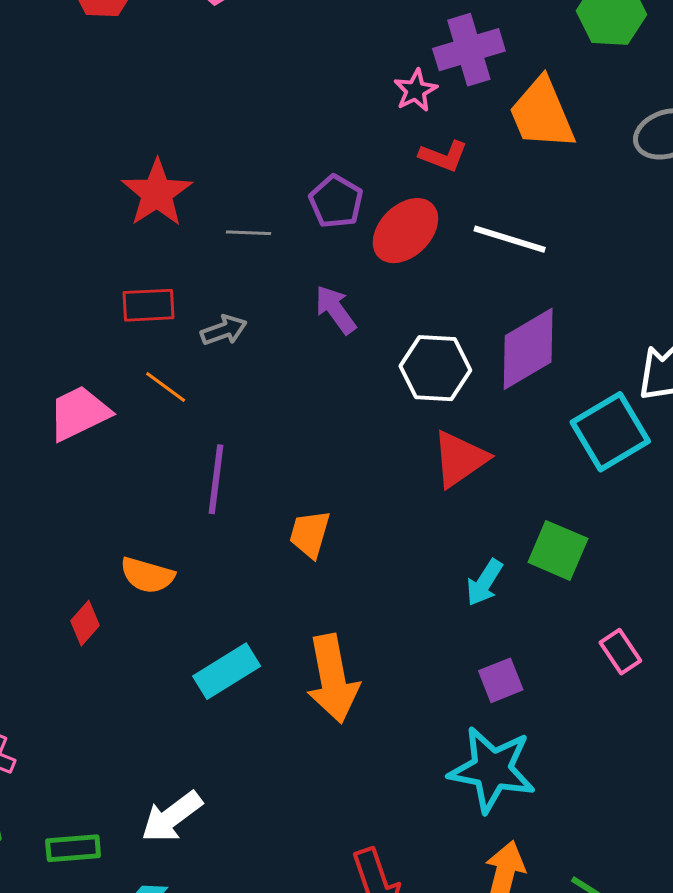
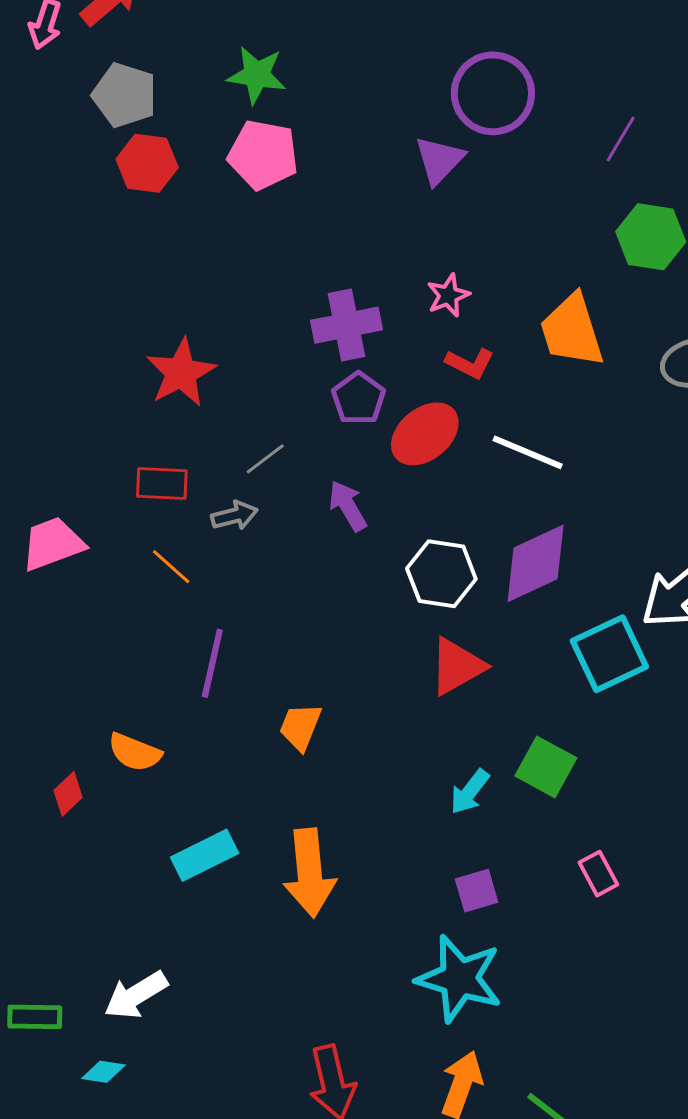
purple cross: (469, 50) -> (346, 325), moved
gray line: (248, 233) -> (265, 459), moved, turned -45
pink trapezoid: (79, 413) -> (53, 544), moved

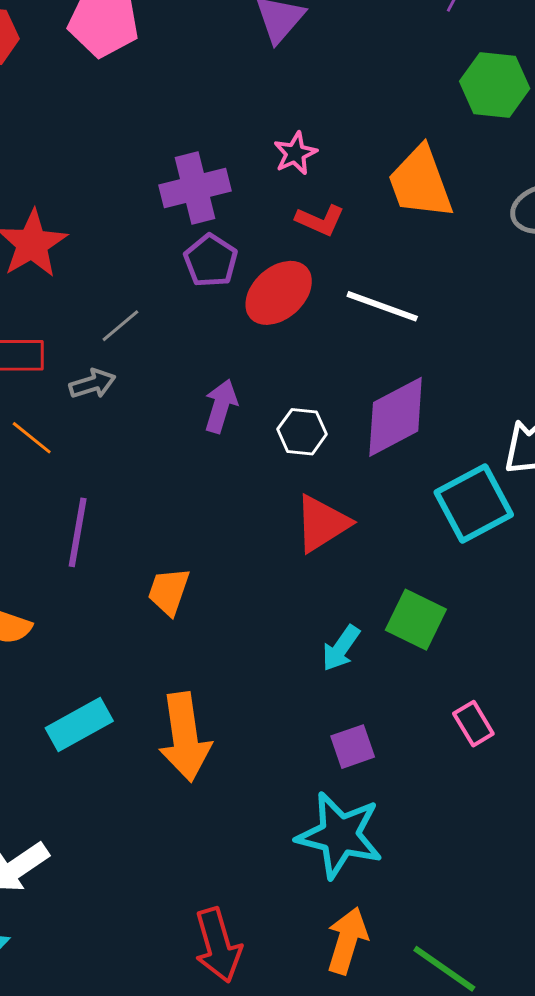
purple arrow: (348, 506) -> (221, 406), moved, turned 50
white hexagon: (441, 574) -> (302, 432), size x0.7

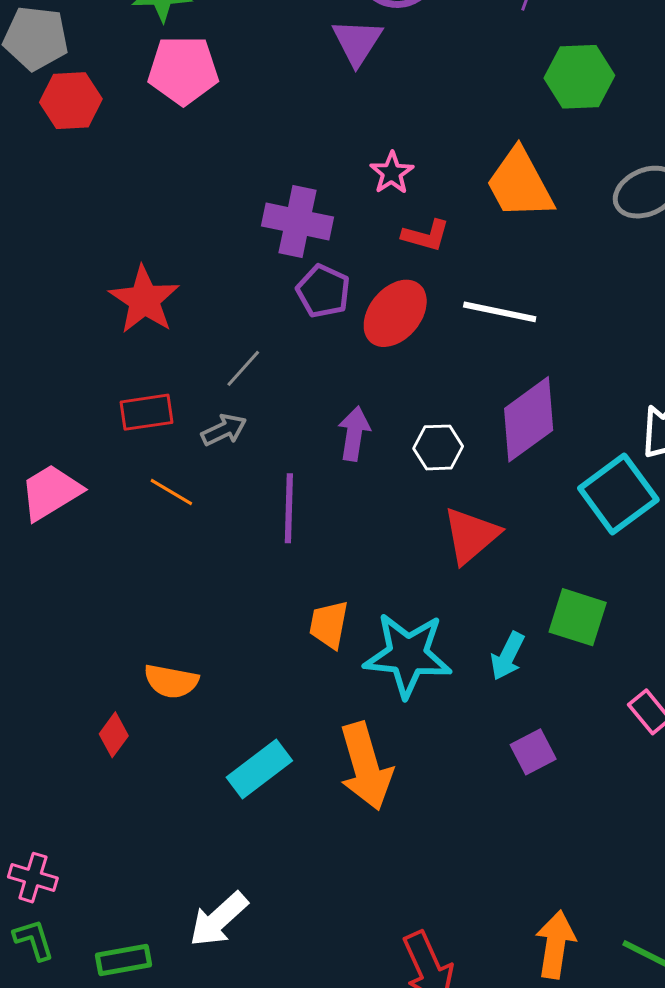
purple cross: (195, 188) -> (298, 222), turned 34
purple line: (78, 532) -> (289, 508), moved
cyan star: (340, 835) -> (408, 655), moved

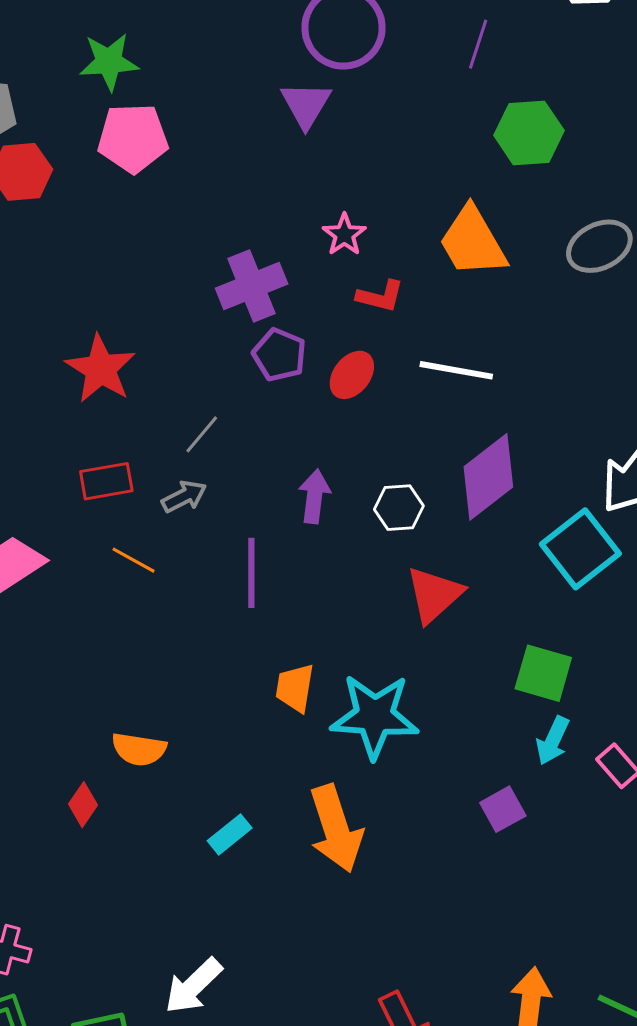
purple cross: (298, 222) -> (252, 286), turned -32
red ellipse: (395, 313) -> (352, 375), size x0.7
cyan arrow: (507, 656) -> (553, 741), moved
cyan rectangle: (259, 769) -> (230, 834), size x0.7

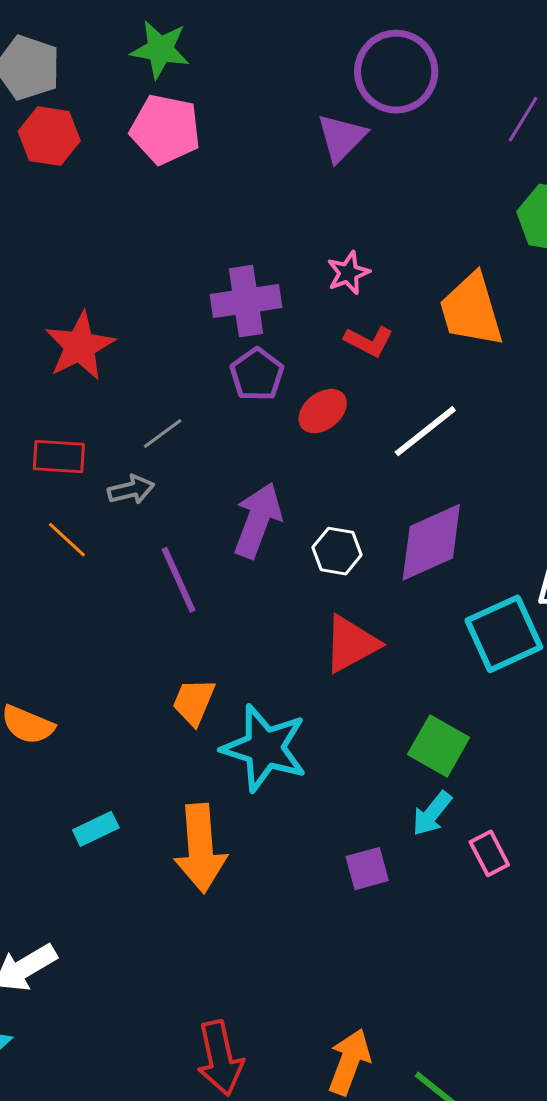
white line: (456, 370) -> (425, 431), turned -62
purple arrow: (314, 496) -> (258, 520), size x1.4
purple line: (251, 573) -> (179, 580), turned -38

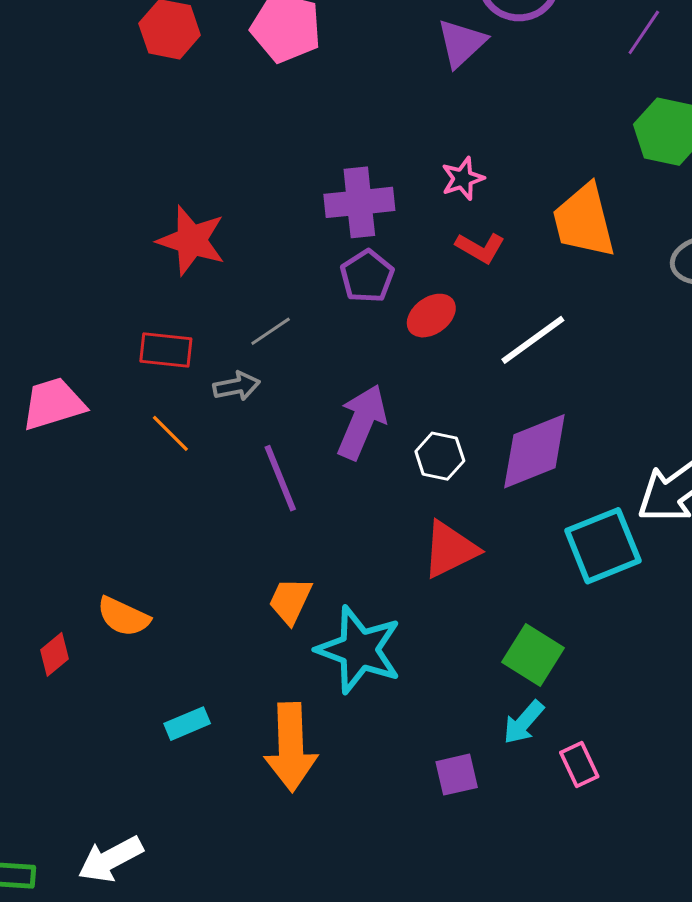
red star: (80, 346) -> (191, 240), turned -30

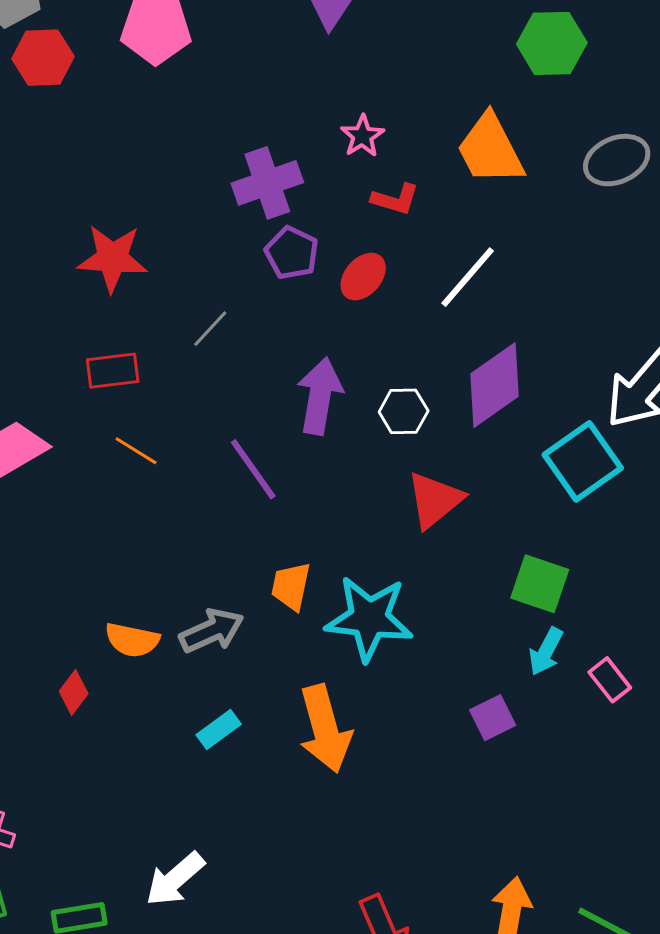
gray arrow: (237, 386) -> (212, 631), moved, size x1.4

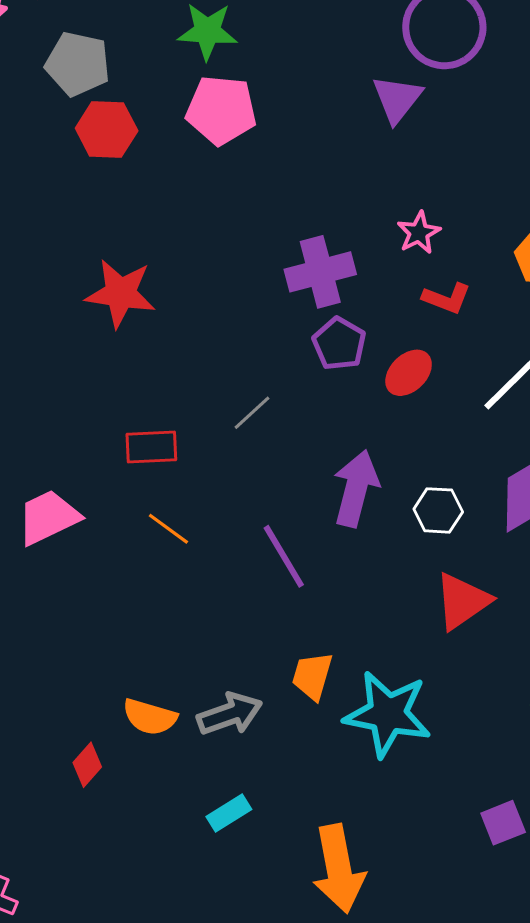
red star: (112, 258) -> (121, 293), moved
orange arrow: (325, 729) -> (339, 869), moved

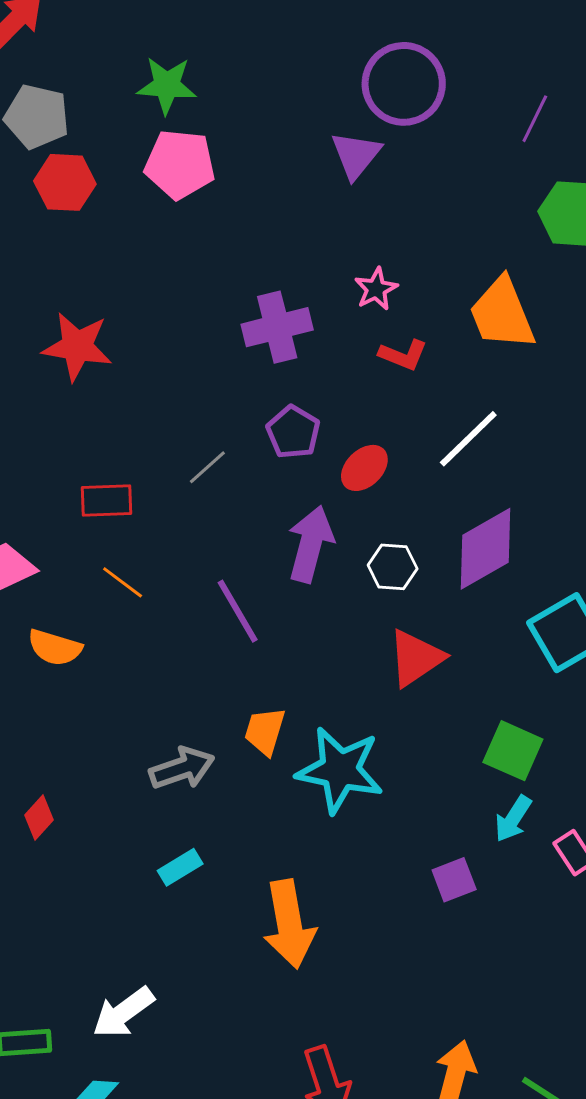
purple pentagon: (339, 344) -> (293, 432), moved
red ellipse: (409, 373) -> (364, 468), moved
orange semicircle: (150, 717) -> (55, 647), moved

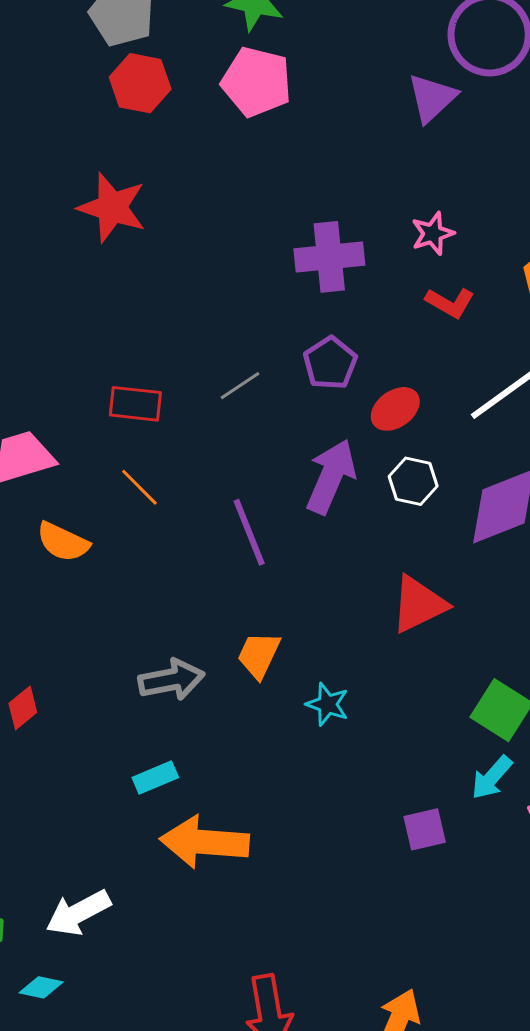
red star: (77, 346) -> (112, 207), moved
white hexagon: (393, 567) -> (413, 481), moved
cyan star: (340, 770) -> (327, 704), size x0.5
orange arrow: (289, 924) -> (205, 842), moved, turned 96

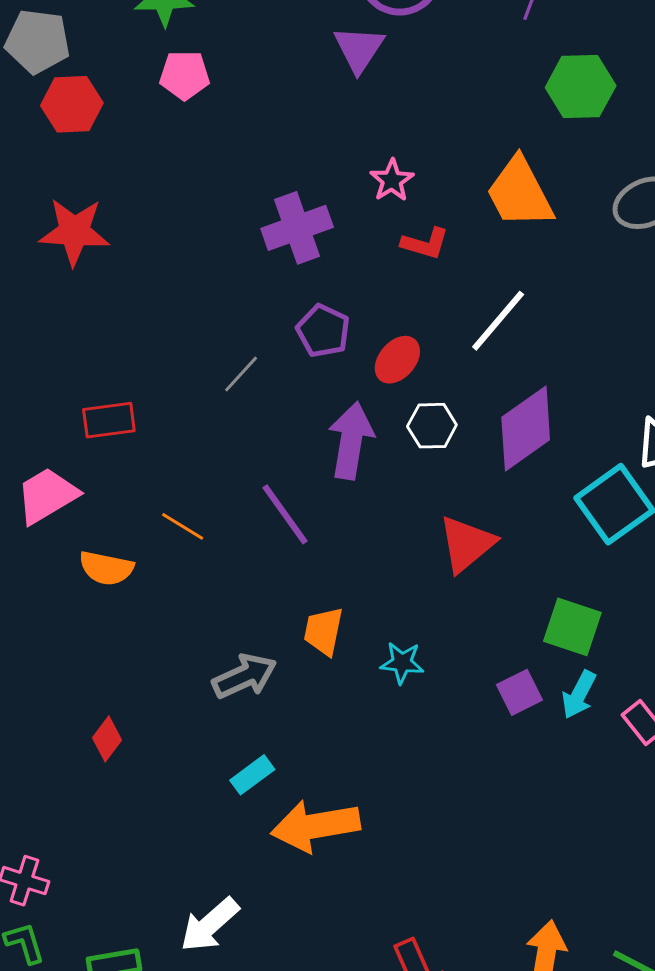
pink pentagon: (257, 82) -> (185, 75), size x0.7
red rectangle: (135, 404) -> (109, 420), moved
orange line: (139, 487) -> (183, 526), moved
purple square: (425, 829) -> (519, 692), moved

